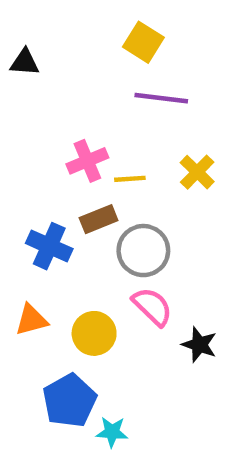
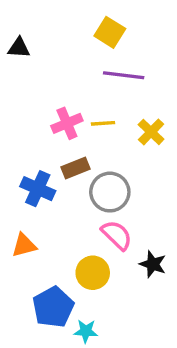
yellow line: (130, 179) -> (103, 123), moved
yellow circle: (94, 333) -> (93, 273), moved

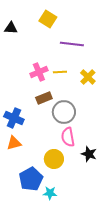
yellow square: (110, 32) -> (48, 19), moved
blue cross: (38, 189) -> (14, 118), moved
pink semicircle: (117, 235) -> (68, 137), turned -144

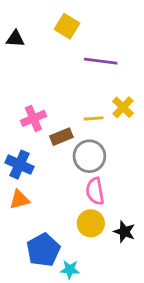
pink cross: (39, 72) -> (33, 118), moved
yellow line: (60, 72) -> (94, 118), moved
black star: (89, 154) -> (124, 232), moved
yellow circle: (54, 159) -> (91, 223), moved

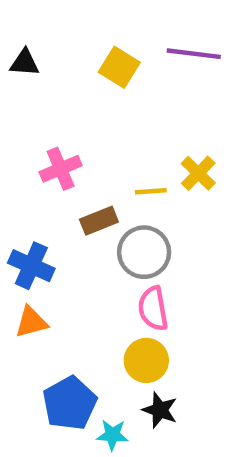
yellow square: (67, 26) -> (119, 67), moved
purple line: (101, 61) -> (194, 54), moved
pink cross: (33, 118) -> (61, 169), moved
black star: (124, 232) -> (160, 410), moved

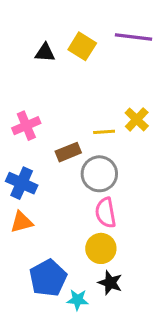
black triangle: (25, 63) -> (45, 53), moved
pink cross: (61, 169) -> (26, 126), moved

